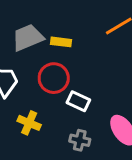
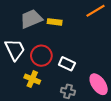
red circle: (54, 78) -> (41, 56), moved

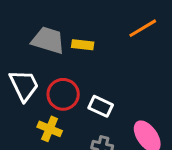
gray trapezoid: (31, 19) -> (48, 40), turned 40

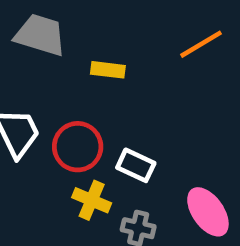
gray trapezoid: (48, 40) -> (40, 35), moved
yellow cross: (50, 129) -> (92, 200), moved

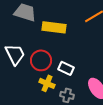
yellow rectangle: (108, 70) -> (54, 27), size x1.6

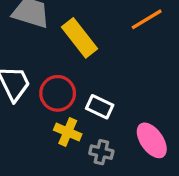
yellow rectangle: (54, 27) -> (79, 38), turned 45

